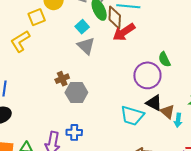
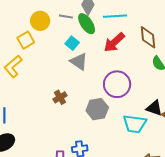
brown diamond: (115, 18) -> (148, 37), moved
purple circle: (147, 75) -> (117, 84), moved
gray hexagon: (76, 93) -> (97, 109), moved

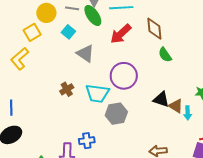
cyan square: (72, 43) -> (68, 32), moved
gray hexagon: (97, 109) -> (116, 114), moved
cyan trapezoid: (135, 124) -> (97, 93), moved

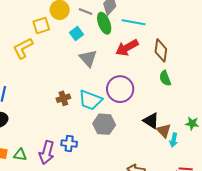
brown cross: (67, 89) -> (63, 98), moved

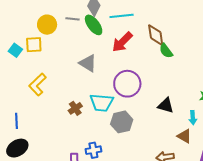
yellow square: (41, 25) -> (34, 45), turned 30
cyan square: (76, 33) -> (15, 50), moved
yellow L-shape: (23, 48) -> (37, 85), moved
green semicircle: (165, 78) -> (166, 51), moved
brown triangle: (164, 131) -> (184, 136), moved

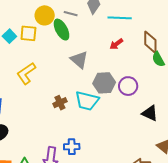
green ellipse: (94, 25) -> (61, 30), moved
red arrow: (122, 42) -> (116, 44), size x0.6
purple circle: (127, 84) -> (128, 86), moved, size x0.7
gray hexagon: (122, 122) -> (104, 83), moved

